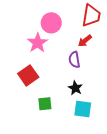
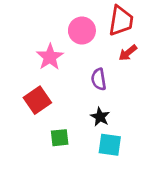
pink circle: (51, 23) -> (82, 31), moved
red arrow: (85, 41) -> (128, 53), moved

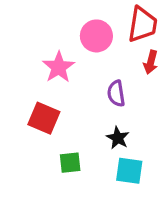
red arrow: (128, 53) -> (151, 62), turned -36
red square: (37, 100) -> (44, 118), turned -32

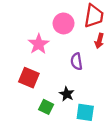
black star: (118, 138) -> (67, 94), moved
green square: (70, 163) -> (46, 107), turned 32

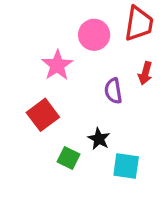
red arrow: (99, 41) -> (145, 73), moved
red square: (29, 78) -> (43, 115), turned 30

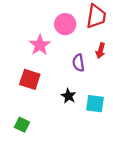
red square: (43, 115) -> (30, 79), turned -35
green square: (68, 158) -> (22, 125), moved
cyan square: (126, 166) -> (95, 104), moved

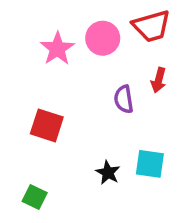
red trapezoid: (96, 16) -> (152, 26), turned 65
pink star: (40, 45) -> (57, 49), moved
black star: (68, 96) -> (108, 173), moved

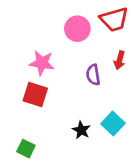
pink star: (57, 49) -> (42, 63), moved, turned -30
cyan square: (150, 164) -> (113, 124), turned 35

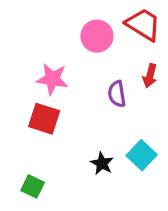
red trapezoid: (114, 19) -> (143, 25), turned -132

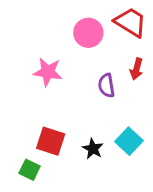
red square: (44, 119) -> (51, 141), moved

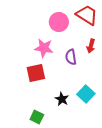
pink star: (48, 72) -> (44, 48), moved
red square: (51, 141) -> (36, 73), moved, turned -30
green square: (30, 170) -> (37, 117), moved

